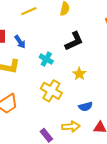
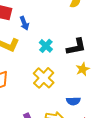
black L-shape: (74, 41) -> (76, 47), moved
yellow star: (79, 74) -> (83, 69), moved

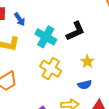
cyan cross: (46, 46) -> (46, 37), size x1.5
yellow star: (83, 69) -> (87, 61), moved

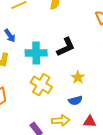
cyan cross: (46, 37) -> (36, 53), turned -30

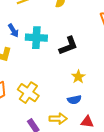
cyan cross: (36, 53) -> (36, 38), moved
yellow cross: (41, 85) -> (28, 93), moved

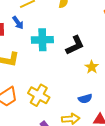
blue arrow: (13, 31) -> (18, 23), moved
yellow star: (78, 77) -> (92, 67), moved

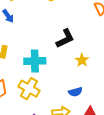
cyan cross: (42, 40) -> (35, 61), moved

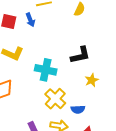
yellow cross: (29, 89) -> (55, 99), moved

